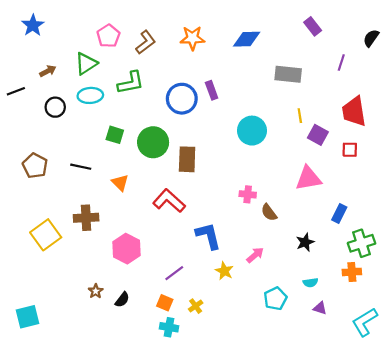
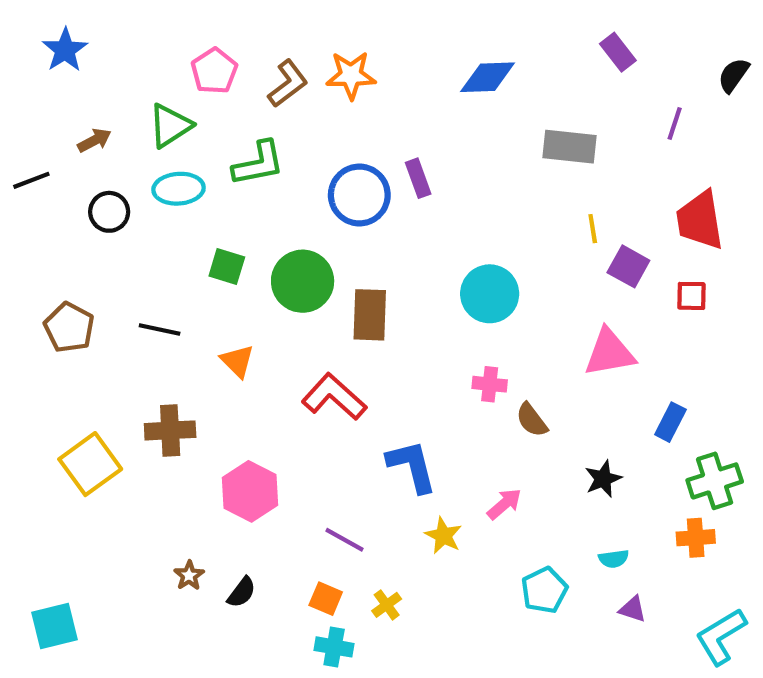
orange star: (192, 38) -> (351, 75), moved
cyan circle: (252, 131) -> (490, 294), moved
purple line: (174, 273) -> (345, 540), turned 66

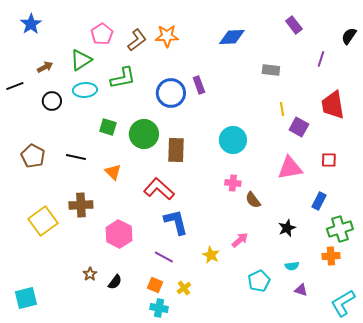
gray rectangle: (570, 147) -> (271, 70), size x0.7
red square: (691, 296) -> (329, 160), moved
blue L-shape: (412, 466) -> (176, 222), moved

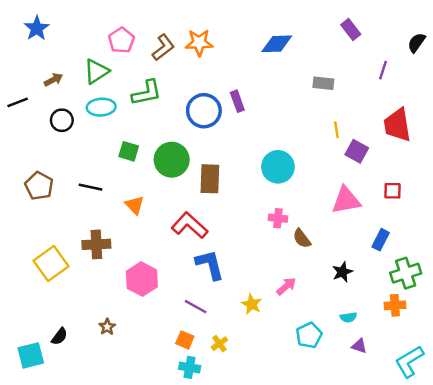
black semicircle: (115, 282) -> (59, 336), moved

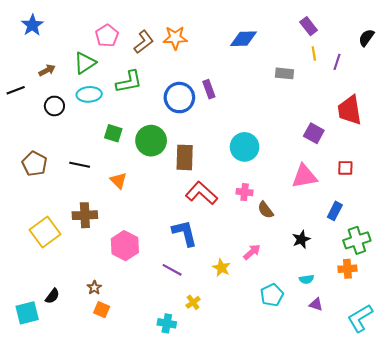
yellow line: (336, 130) -> (314, 53), moved
red L-shape: (190, 225) -> (201, 193), moved
orange square: (185, 340) -> (102, 310), moved

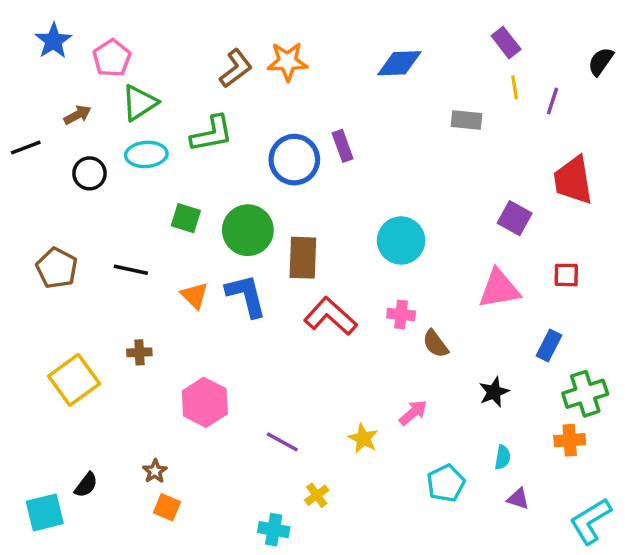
pink pentagon: (107, 36) -> (112, 58), moved
brown cross: (85, 215) -> (139, 352), size x0.6
blue L-shape: (185, 233) -> (246, 296), moved
cyan semicircle: (306, 279) -> (503, 457), turned -72

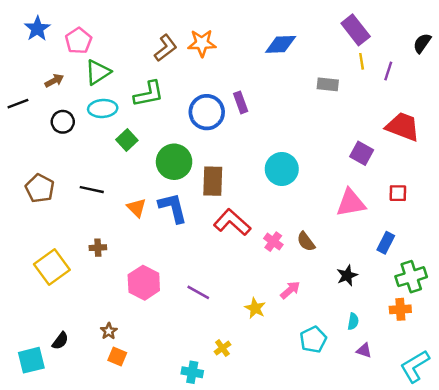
purple rectangle: (506, 43) -> (356, 30), size x1.4
red trapezoid: (573, 180) -> (403, 127), turned 120
green square: (186, 218) -> (127, 140), moved, turned 30
pink cross: (401, 315) -> (273, 242), moved, turned 30
purple line: (282, 442) -> (198, 292), moved

